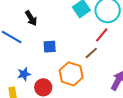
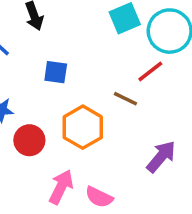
brown line: (91, 53) -> (126, 99), turned 56

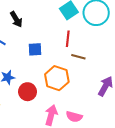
red line: (150, 71) -> (68, 39), moved, turned -35

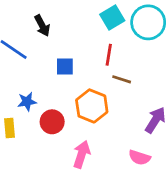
pink semicircle: (74, 117) -> (140, 157), moved

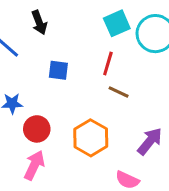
orange hexagon: (92, 106) -> (91, 138), moved
pink arrow: (82, 154) -> (34, 165), moved

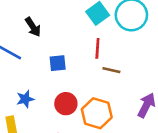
red circle: (37, 129) -> (66, 104), moved

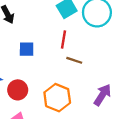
red circle: (66, 104) -> (18, 90), moved

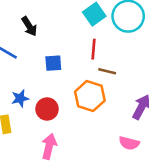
orange hexagon: (57, 98) -> (90, 96), moved

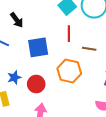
blue square: (53, 63) -> (38, 47), size x1.5
brown line: (107, 71) -> (89, 49), moved

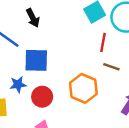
red line: (69, 34) -> (103, 42), moved
blue square: (38, 47) -> (36, 60), moved

